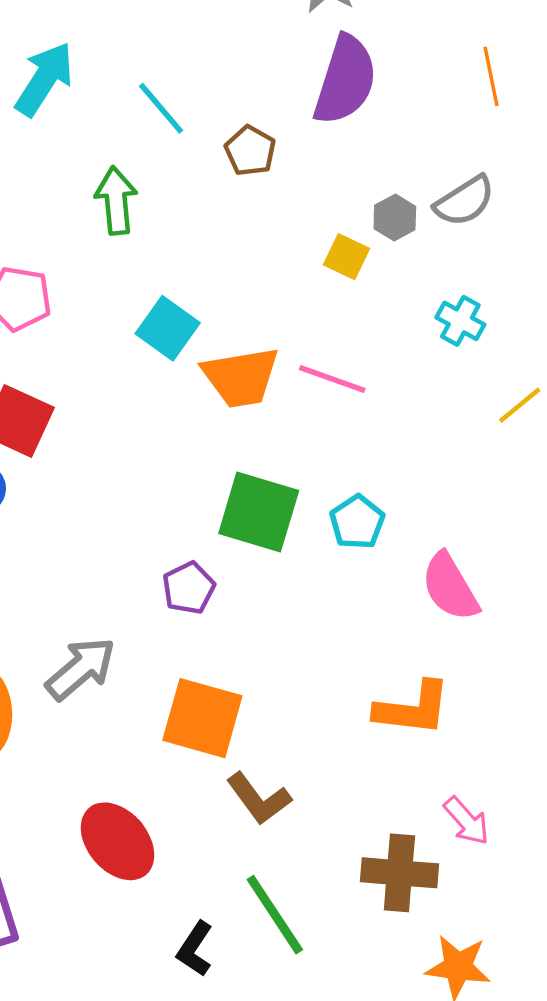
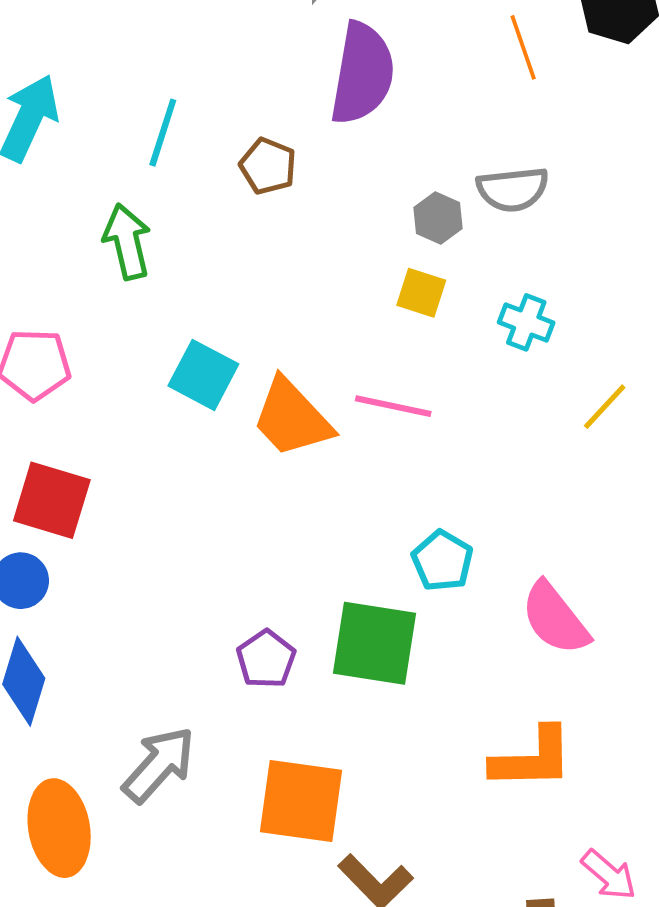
cyan line: (161, 108) -> (163, 133), turned 66
gray semicircle: (465, 201) -> (513, 189), turned 34
yellow square: (346, 257) -> (421, 293), moved
orange trapezoid: (241, 377) -> (292, 418), turned 64
green square: (259, 512) -> (375, 643), moved

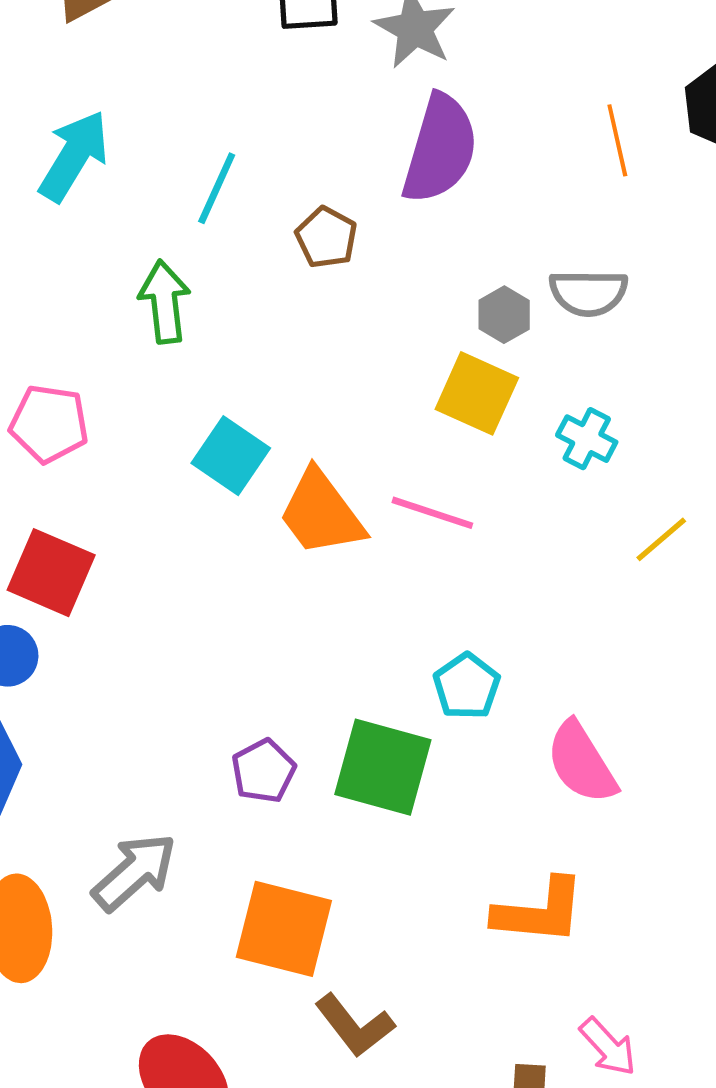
yellow square: (421, 293) -> (477, 393), size x1.5

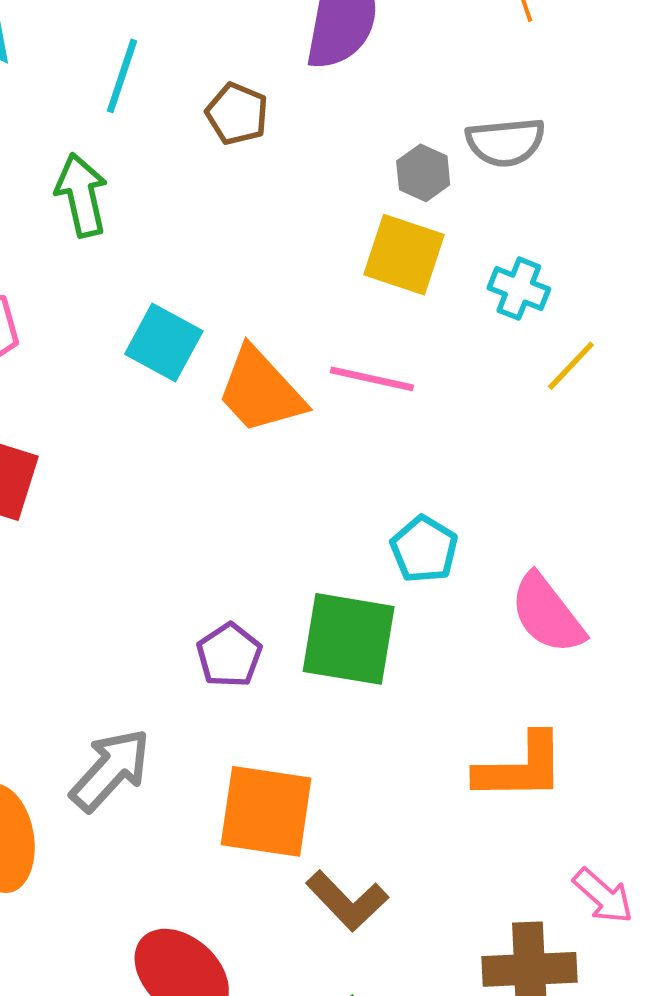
yellow line: (661, 539) -> (571, 366), moved

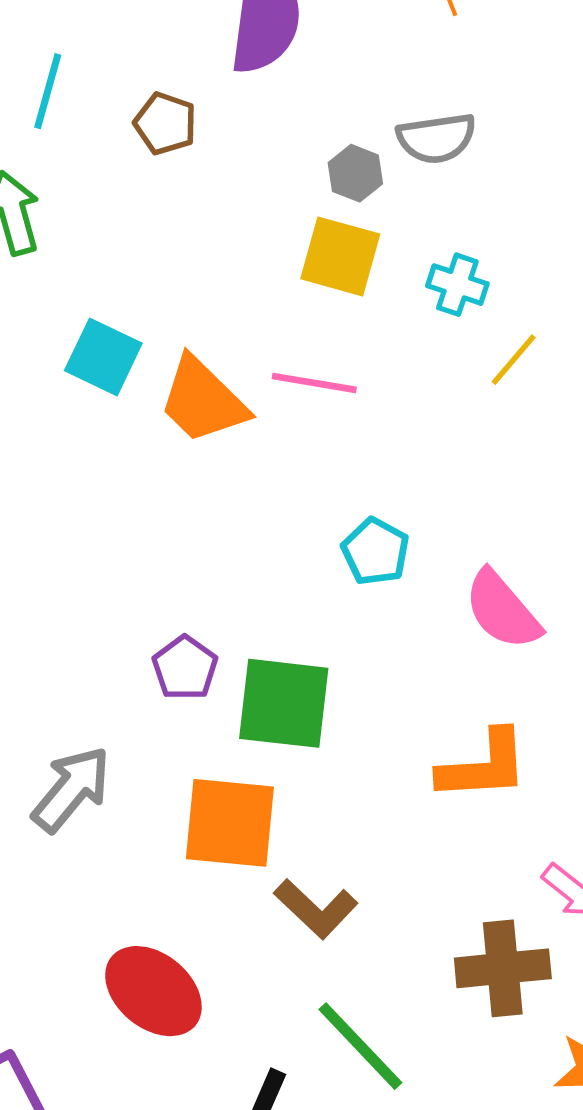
green square: (349, 639) -> (284, 703), moved

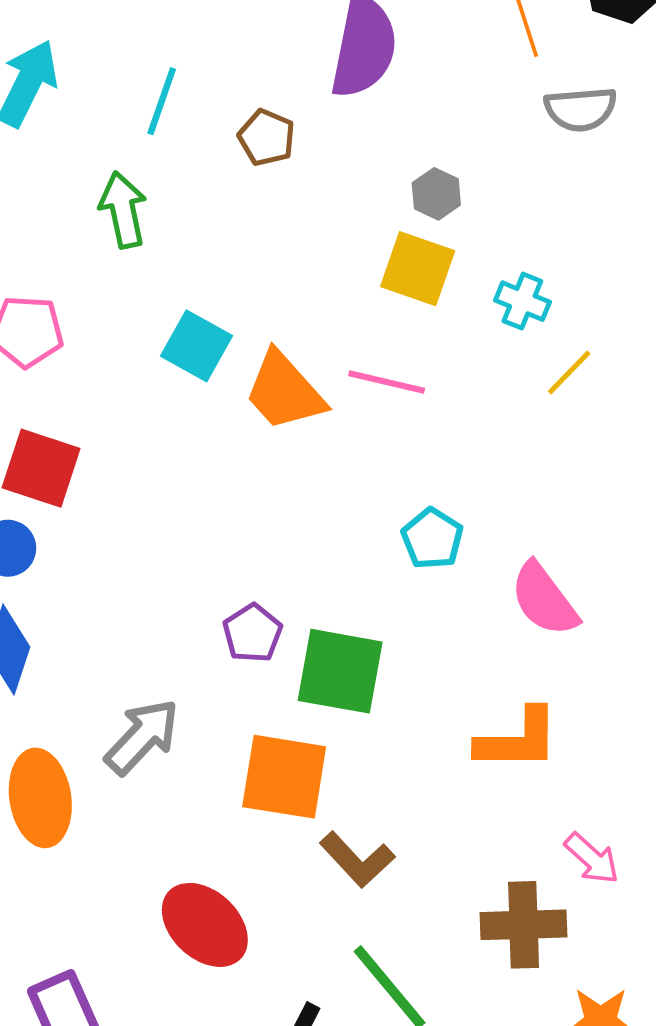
gray semicircle: (436, 138) -> (581, 109), moved

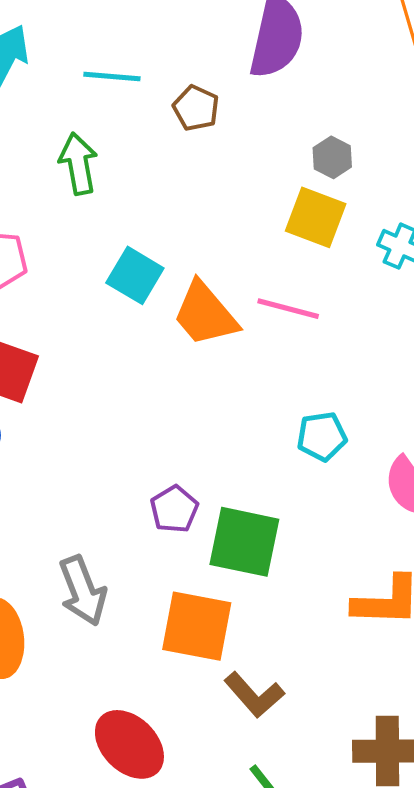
cyan line: (162, 101) -> (112, 77), turned 74
cyan pentagon: (432, 539) -> (322, 436), turned 30
gray arrow: (142, 737) -> (83, 591), turned 114

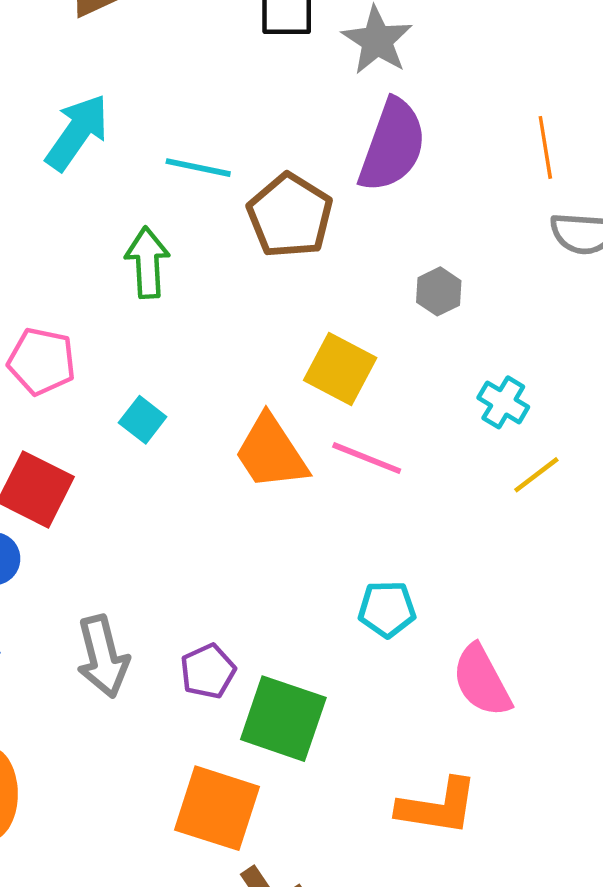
brown pentagon: (196, 108) -> (290, 216), size x1.6
yellow square: (316, 217) -> (340, 369), moved
cyan square: (135, 275) -> (143, 420), moved, size x0.7
gray arrow: (83, 591) -> (103, 656), moved

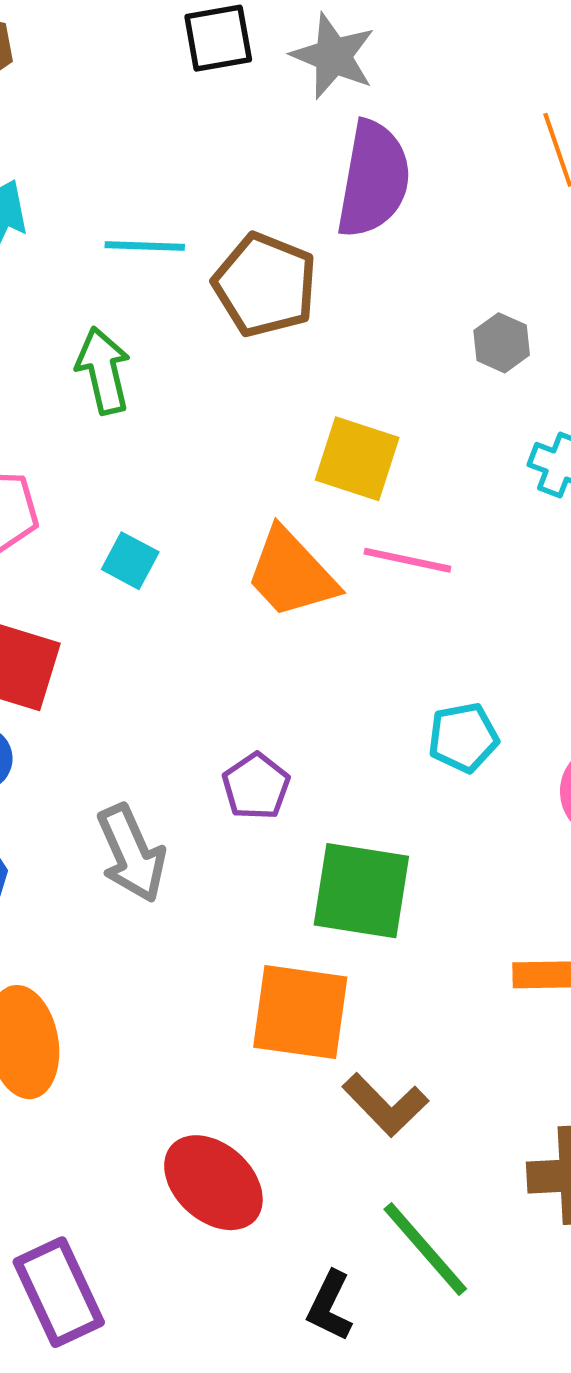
gray hexagon: (439, 291) -> (502, 343), moved
purple pentagon: (208, 671) -> (256, 786), moved

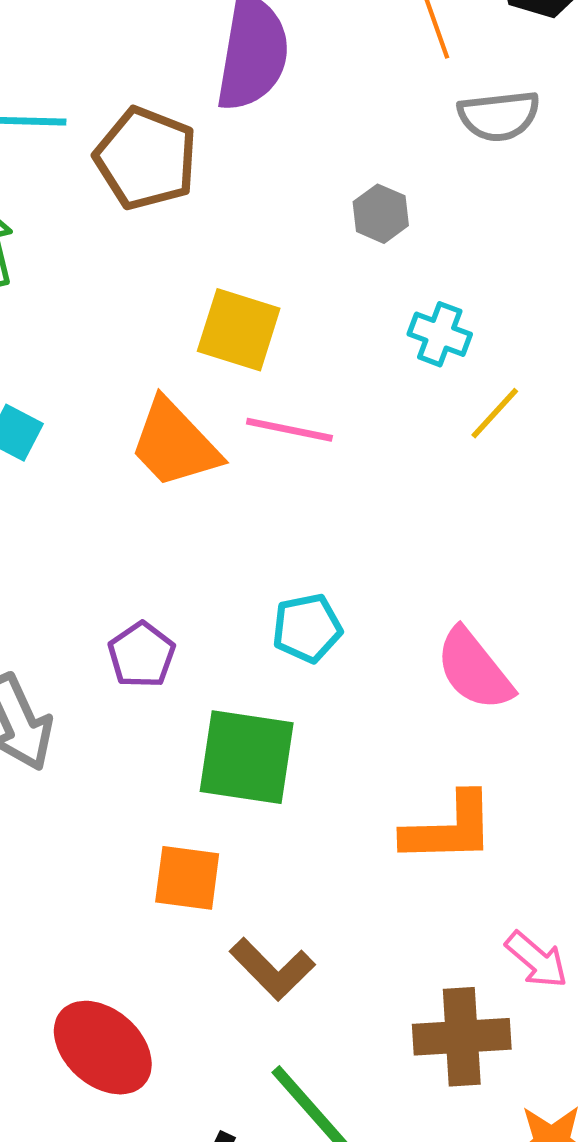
cyan pentagon: (463, 737) -> (307, 628), moved
orange square: (300, 1012) -> (187, 878), size x0.7

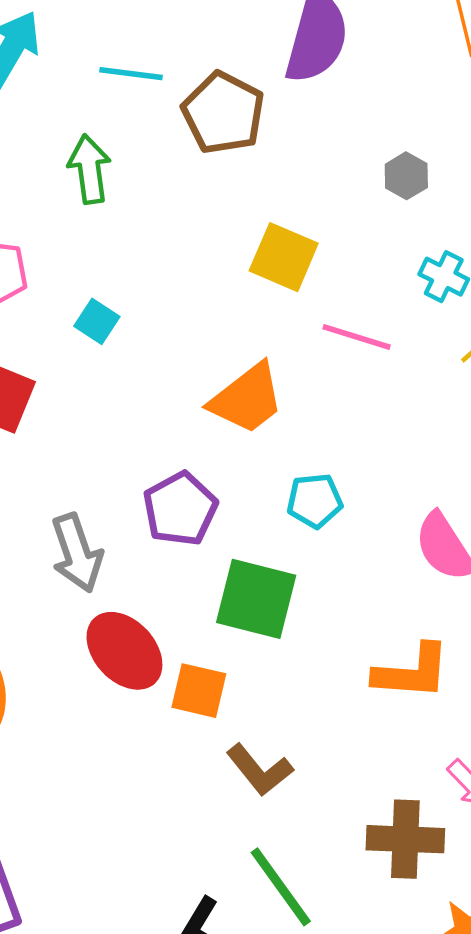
pink line: (289, 430) -> (357, 337), moved
orange trapezoid: (175, 444) -> (247, 399), moved, turned -90
purple pentagon: (141, 655) -> (180, 509), size x1.4
red ellipse: (103, 1048) -> (124, 651), moved

